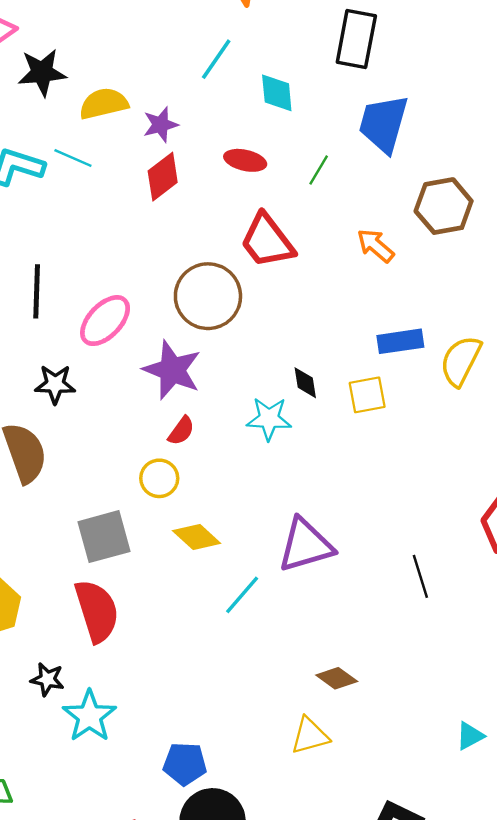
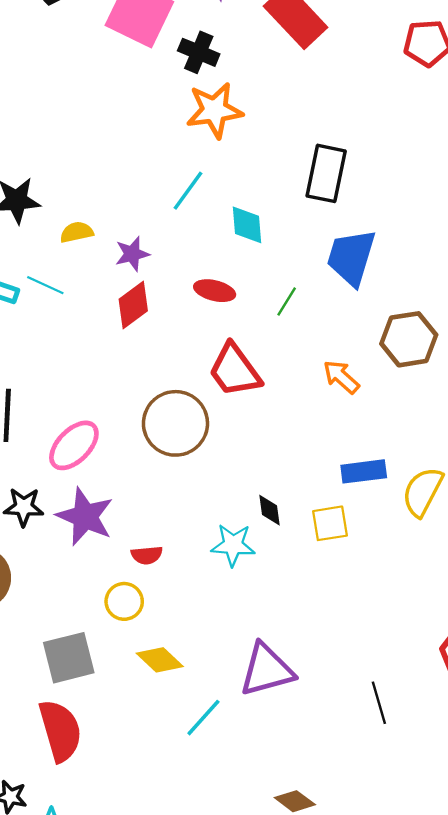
yellow semicircle: (104, 104) -> (77, 232), size x0.7
purple star: (172, 370) -> (85, 517), moved
red semicircle: (181, 431) -> (147, 555), turned 48

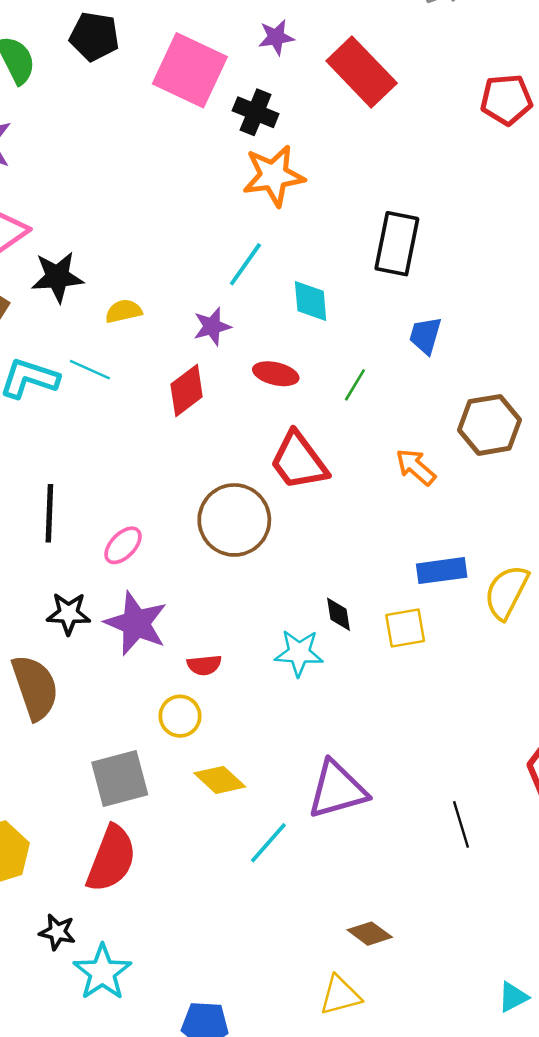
purple star: (132, 254) -> (212, 326), moved
blue trapezoid: (351, 257) -> (425, 336), size x0.6
pink ellipse: (74, 445) -> (123, 545), size x0.7
red semicircle: (60, 731) -> (111, 859), turned 38

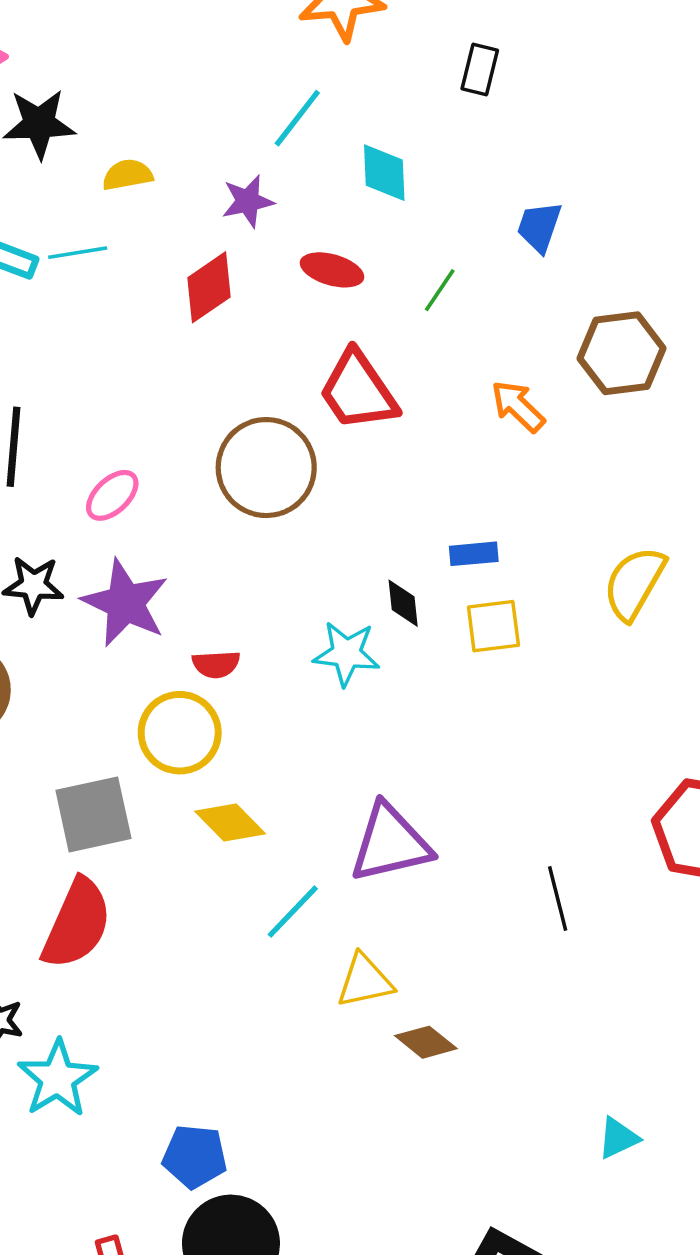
black rectangle: (397, 244) -> (480, 69), moved, size x0.6
cyan line: (90, 370) -> (78, 253), turned -36
blue rectangle: (442, 571) -> (474, 554), moved, size x0.7
yellow circle: (180, 716) -> (180, 733), size x1.4
yellow triangle: (340, 995) -> (365, 981), moved

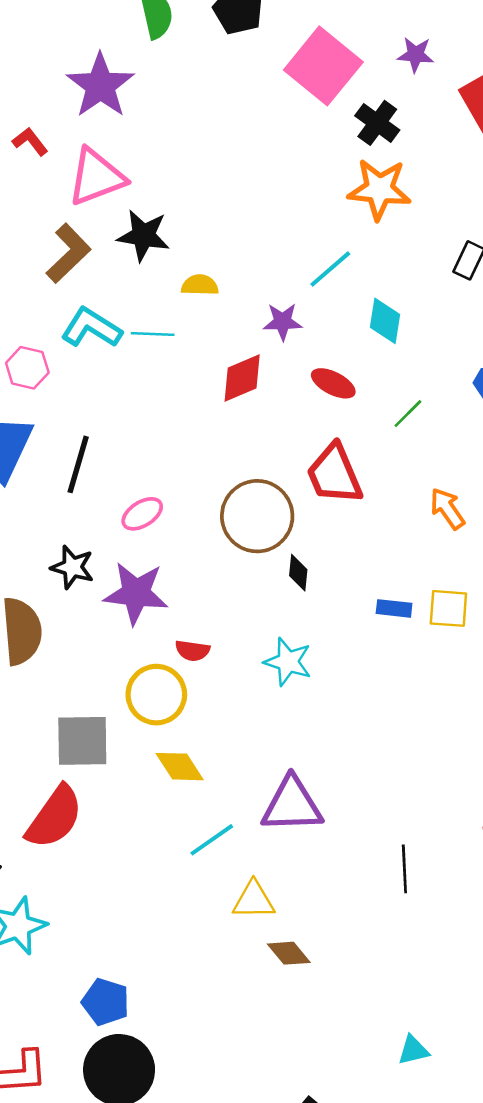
purple star: (125, 603) -> (136, 593), turned -30
black diamond: (403, 603) -> (298, 573), moved
yellow square: (493, 626) -> (448, 608), moved

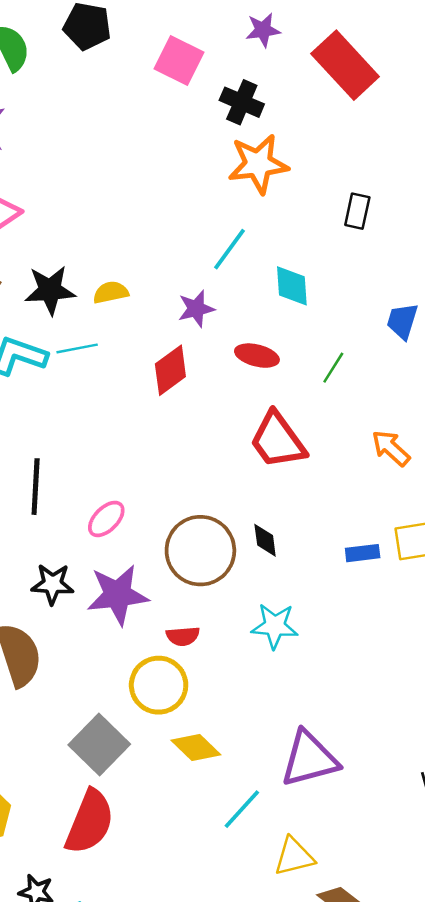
pink square: (323, 66) -> (179, 61), size x0.7
black star: (143, 236) -> (50, 290), moved
brown circle: (257, 516) -> (200, 551), moved
gray square: (82, 741) -> (99, 745), turned -32

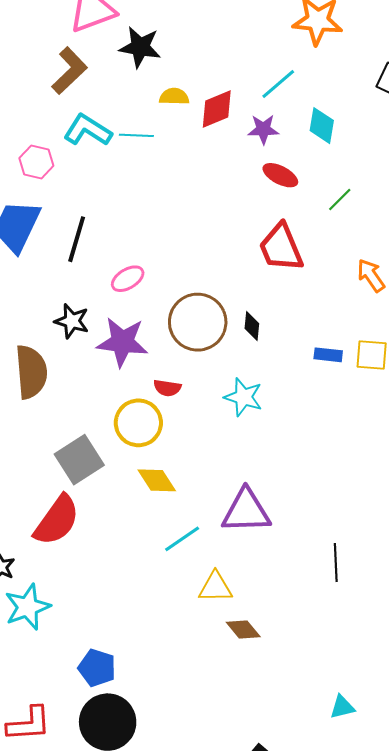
black star: (50, 290) -> (140, 47), moved
purple star: (196, 309) -> (263, 129), moved
red diamond: (170, 370) -> (217, 109), moved

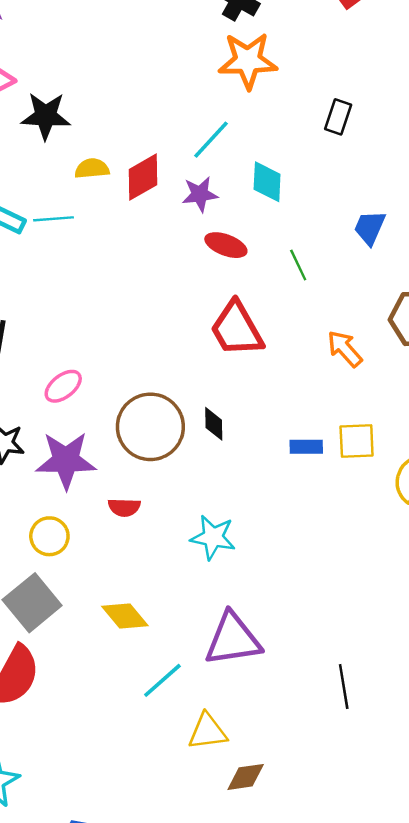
green line: (340, 199) -> (298, 265), turned -64
cyan star: (243, 397) -> (213, 537), moved
yellow circle: (138, 423) -> (49, 536), moved, size x0.7
brown diamond: (243, 629) -> (246, 777), turned -52

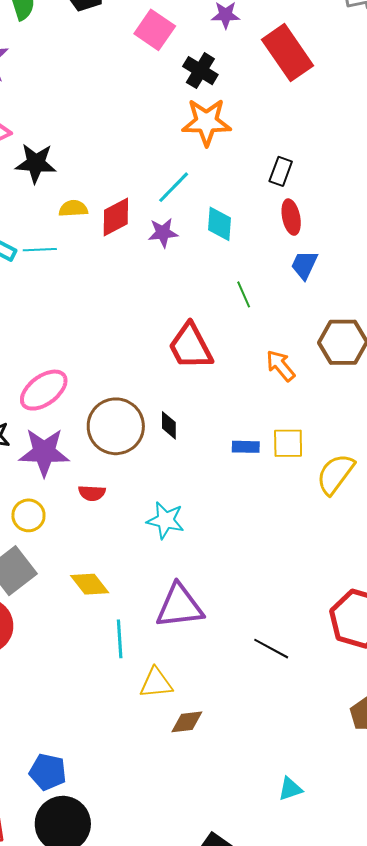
red ellipse: (226, 245) -> (291, 217), moved, turned 56
pink ellipse: (63, 386) -> (44, 390), size x1.5
cyan line: (162, 680) -> (120, 639), turned -54
black line: (344, 687) -> (271, 649), turned -54

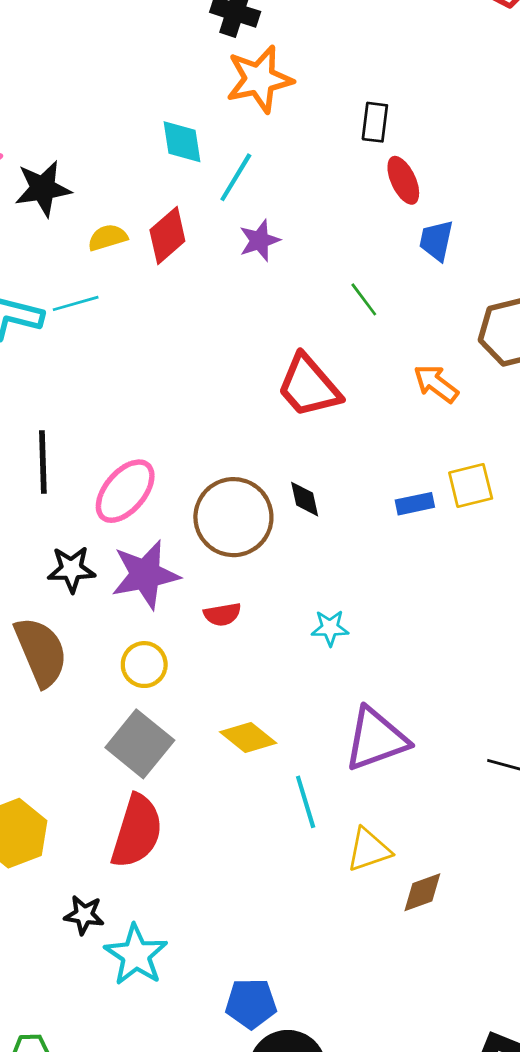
cyan diamond: (220, 224) -> (182, 142), moved
purple star: (163, 233) -> (260, 240), moved
cyan star: (165, 520) -> (330, 628), size x0.7

